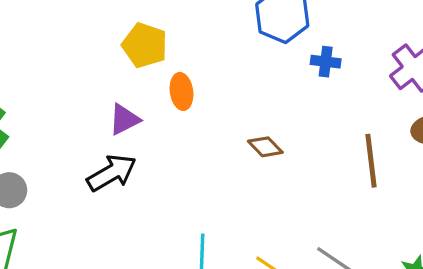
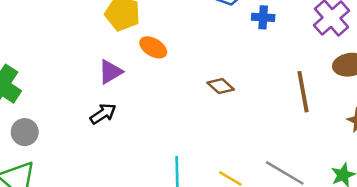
orange ellipse: (182, 91) -> (153, 47), turned -48
black arrow: (112, 173) -> (103, 114), size x0.7

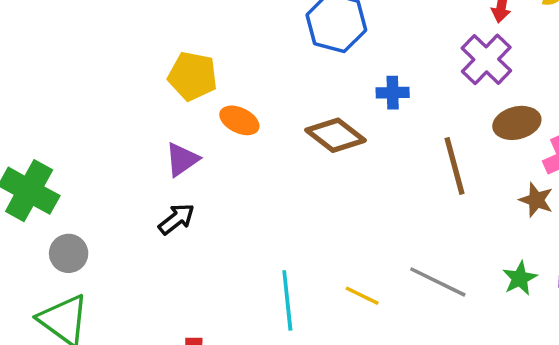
blue cross: (263, 17) -> (393, 93), moved
brown diamond: (221, 86) -> (336, 135), moved, size x1.5

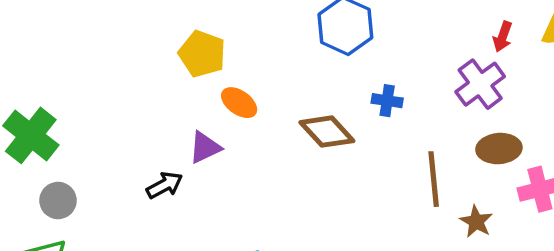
purple triangle: (182, 159) -> (205, 147), moved
brown star: (536, 200) -> (476, 222), moved

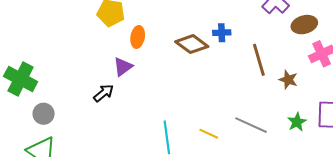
blue cross: (387, 101) -> (222, 33), moved
orange ellipse: (239, 103) -> (138, 37), turned 75
brown ellipse: (499, 149) -> (304, 25), moved

